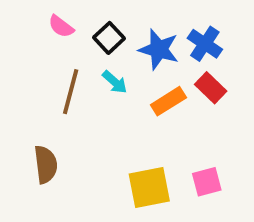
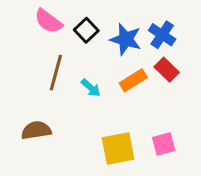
pink semicircle: (61, 26) -> (48, 21), size x1.4
cyan arrow: (115, 82) -> (91, 88), moved
brown semicircle: (46, 164) -> (36, 130), turned -92

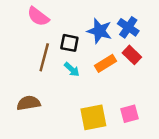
black square: (86, 30) -> (69, 43), moved, turned -36

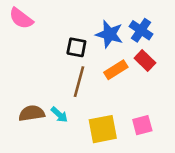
pink semicircle: (38, 16) -> (21, 18), moved
brown line: (44, 57) -> (79, 82), moved
cyan arrow: (72, 69) -> (59, 115), moved

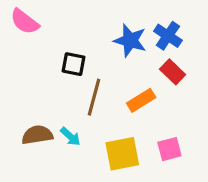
black square: (76, 47) -> (73, 64), moved
orange rectangle: (116, 70) -> (141, 100), moved

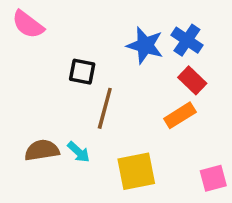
orange rectangle: (141, 100) -> (180, 115), moved
pink square: (169, 149) -> (213, 178), moved

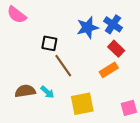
blue star: (145, 45) -> (88, 28), turned -30
brown line: (105, 108) -> (63, 66), turned -50

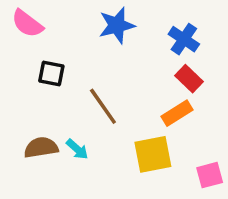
blue star: (88, 28) -> (117, 25), moved
black square: (49, 43) -> (51, 74), moved
yellow square: (82, 104) -> (153, 154), moved

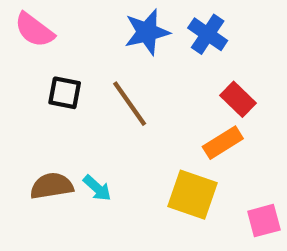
blue cross: (184, 39) -> (208, 34), moved
brown line: (103, 106) -> (130, 104), moved
yellow square: (153, 154) -> (192, 195), turned 30

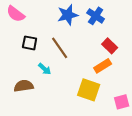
cyan arrow: (97, 188) -> (45, 69), moved

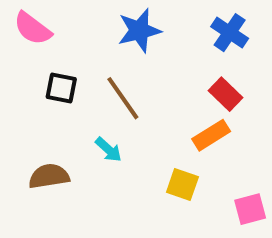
blue cross: (96, 16) -> (230, 33), moved
cyan arrow: (45, 69) -> (108, 150), moved
yellow square: (89, 90) -> (182, 184), size x0.7

